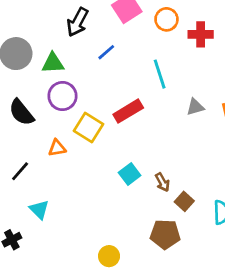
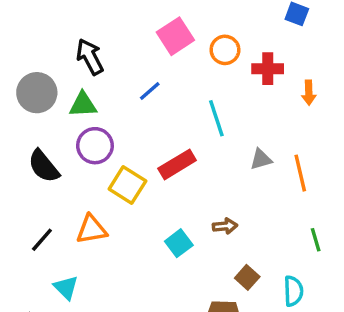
black arrow: (78, 22) -> (90, 57), moved, turned 124
orange triangle: (57, 148) -> (92, 229), moved, size x1.4
brown arrow: (162, 182) -> (225, 226), moved, turned -66

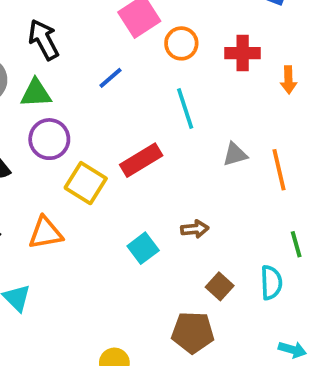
orange circle: (225, 50) -> (181, 43), moved
cyan semicircle: (293, 291) -> (271, 283), moved

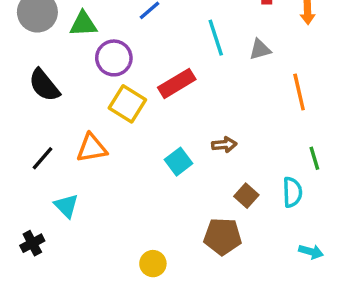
purple circle: (49, 139) -> (114, 58), moved
gray triangle: (235, 154) -> (260, 49), moved

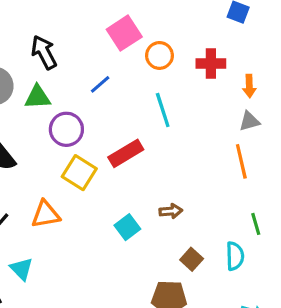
gray triangle: (260, 49) -> (249, 121), moved

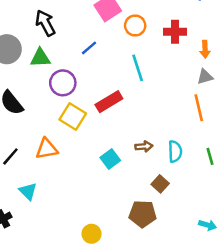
cyan semicircle: (235, 256) -> (175, 151), moved

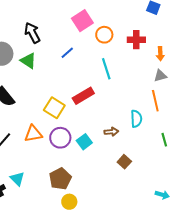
green triangle: (40, 58) -> (28, 61), turned 36
purple circle: (63, 83) -> (60, 138), moved
cyan semicircle: (175, 151) -> (136, 119), moved
cyan triangle: (28, 191) -> (17, 179), moved
brown pentagon: (143, 214) -> (60, 179), moved, turned -30

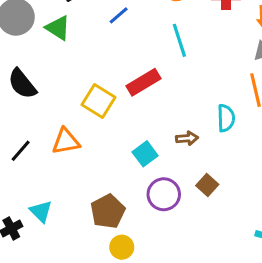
purple circle: (60, 138) -> (164, 194), moved

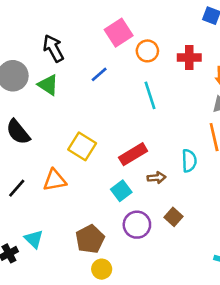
red rectangle: (144, 82) -> (133, 154), moved

